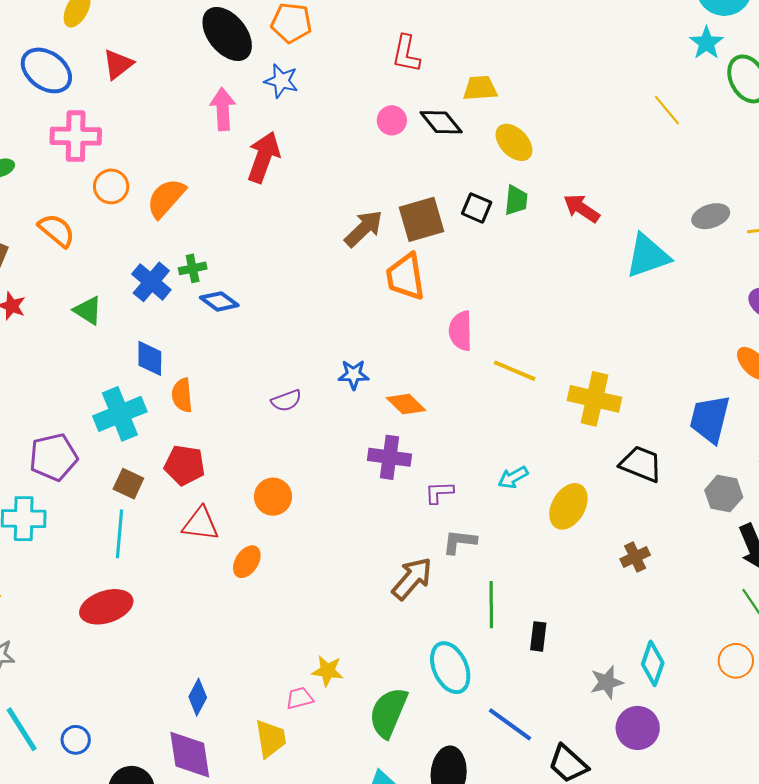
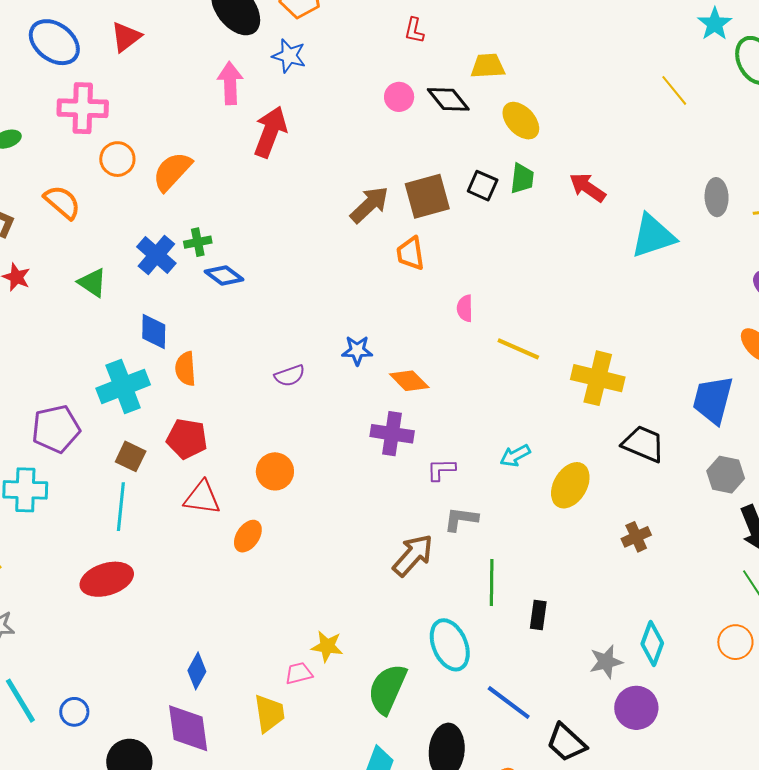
red L-shape: (406, 54) -> (414, 30), size x0.7
gray ellipse: (711, 216) -> (717, 197), turned -75
orange trapezoid: (405, 277) -> (410, 253), size x0.7
pink semicircle: (461, 331) -> (465, 308), size x0.7

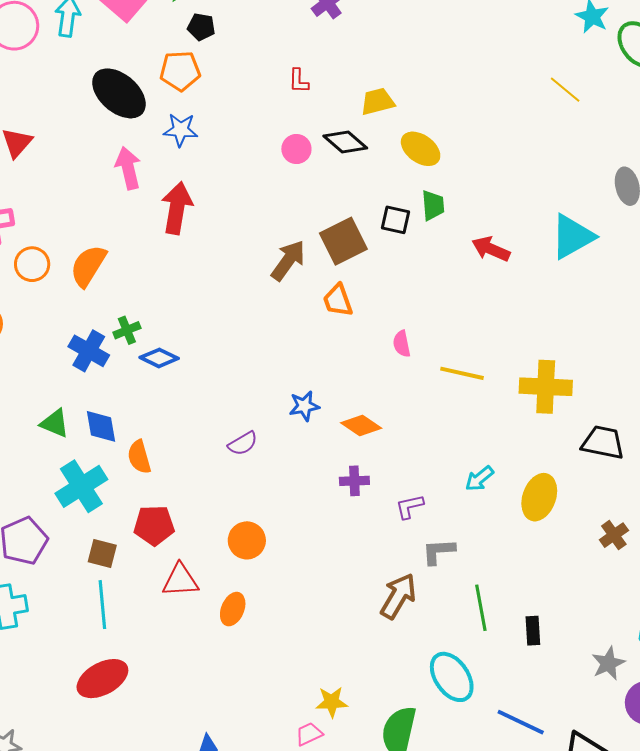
red arrow: (588, 187) -> (491, 249), moved
green triangle: (92, 283) -> (55, 423), moved
purple cross: (392, 434) -> (354, 481), size x0.7

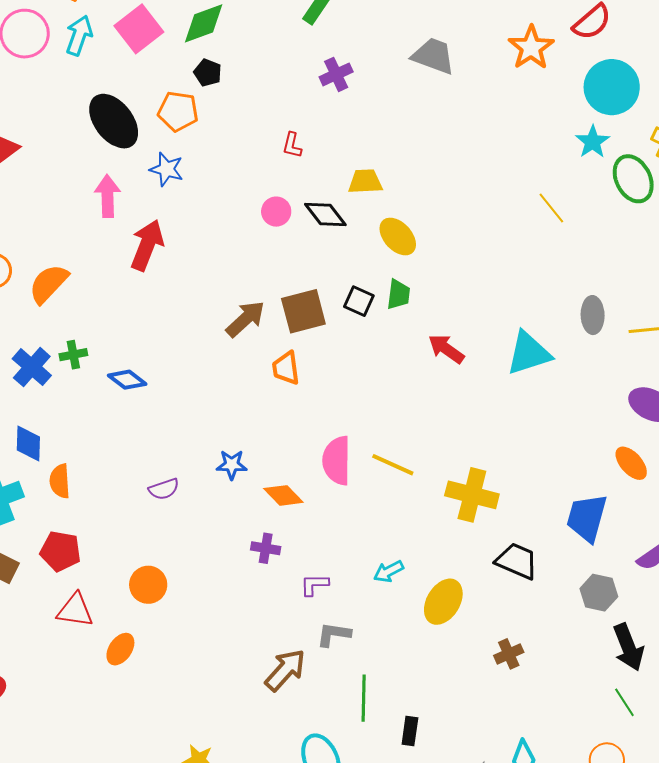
pink semicircle: (402, 344) -> (337, 461), moved, size x1.8
blue diamond: (159, 358) -> (127, 380), moved

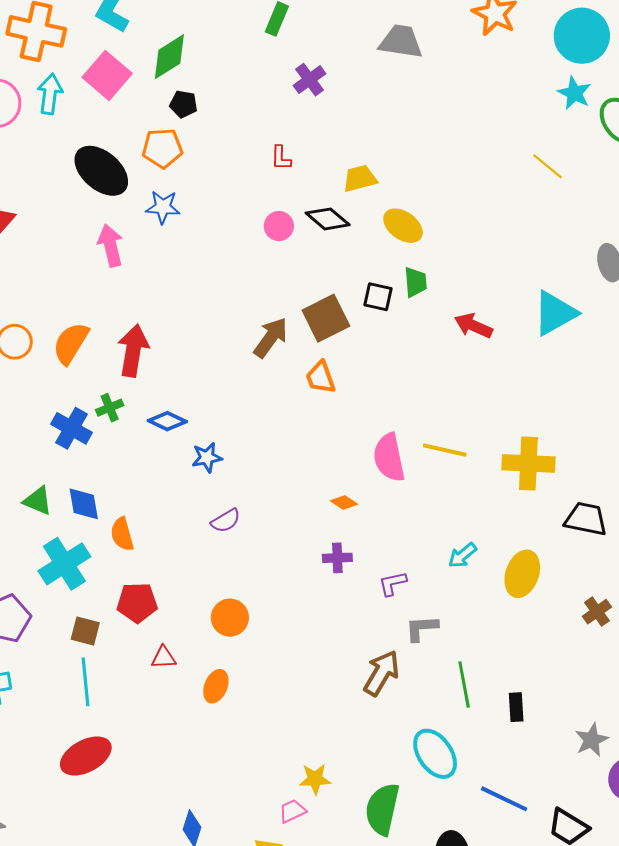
red arrow: (147, 245) -> (133, 351), moved
blue star: (232, 465) -> (207, 457), moved
orange diamond: (283, 495) -> (344, 503), size x0.7
red triangle: (75, 610) -> (164, 658), size x0.7

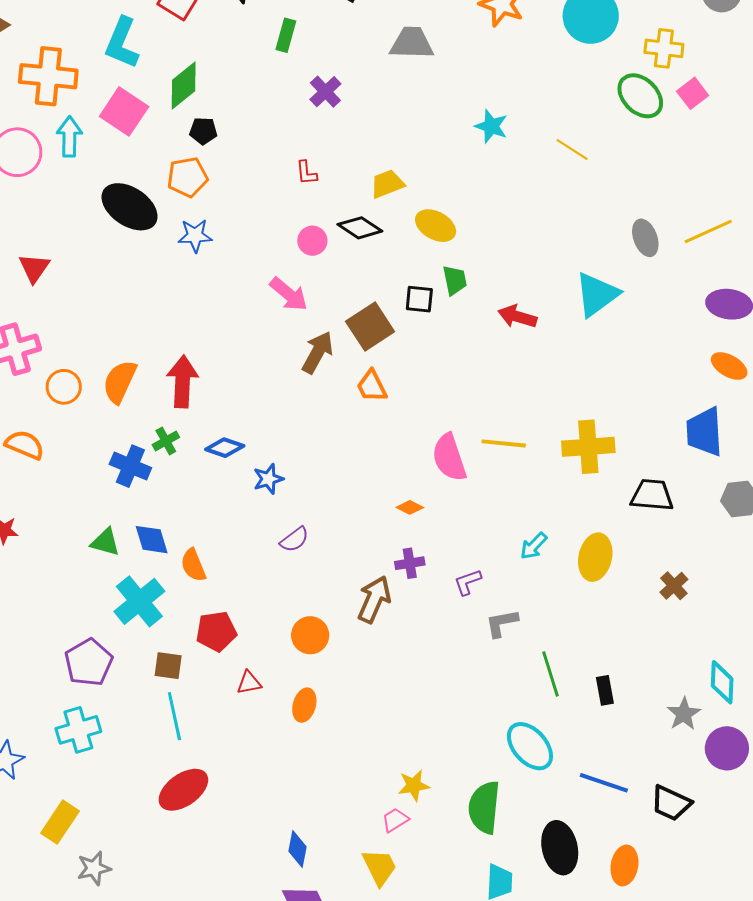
cyan star: (574, 93) -> (491, 126), moved
pink arrow: (111, 245) -> (289, 294), moved, turned 150
brown arrow: (381, 673) -> (374, 599), moved

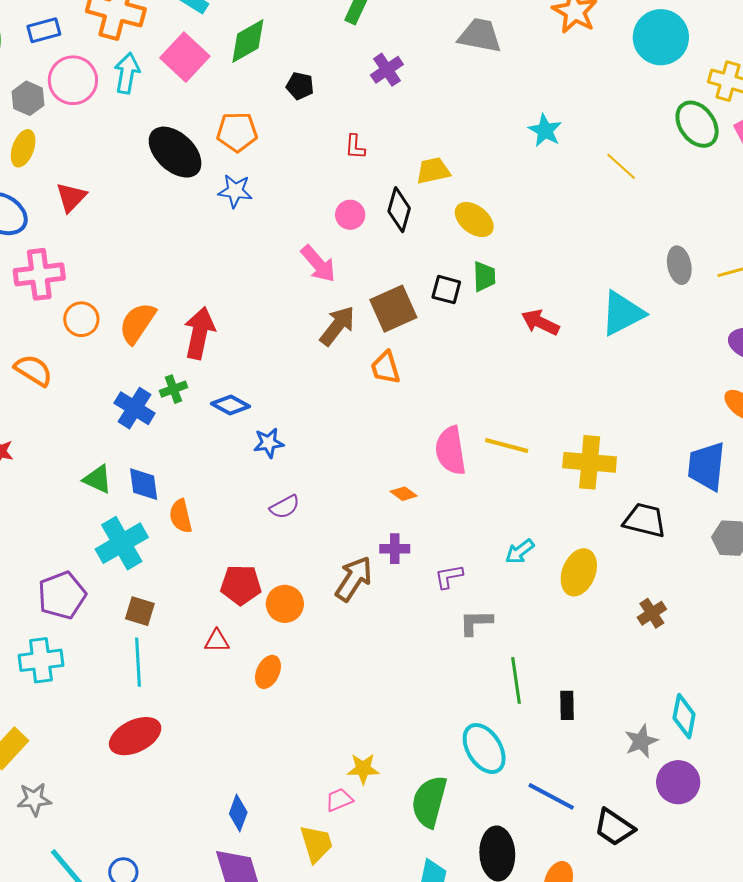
black pentagon: (203, 131) -> (300, 86), moved
black diamond: (360, 228) -> (399, 210), turned 63
red pentagon: (216, 631) -> (241, 585), moved

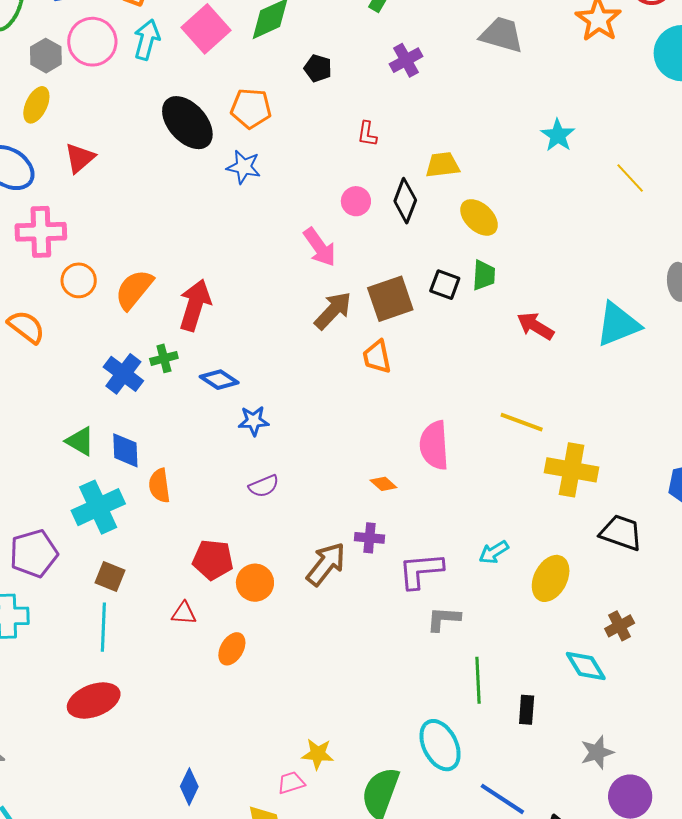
yellow line: (507, 445) -> (522, 422), moved
purple L-shape: (449, 577) -> (421, 571), size x1.6
cyan diamond: (684, 716) -> (586, 666), moved, turned -48

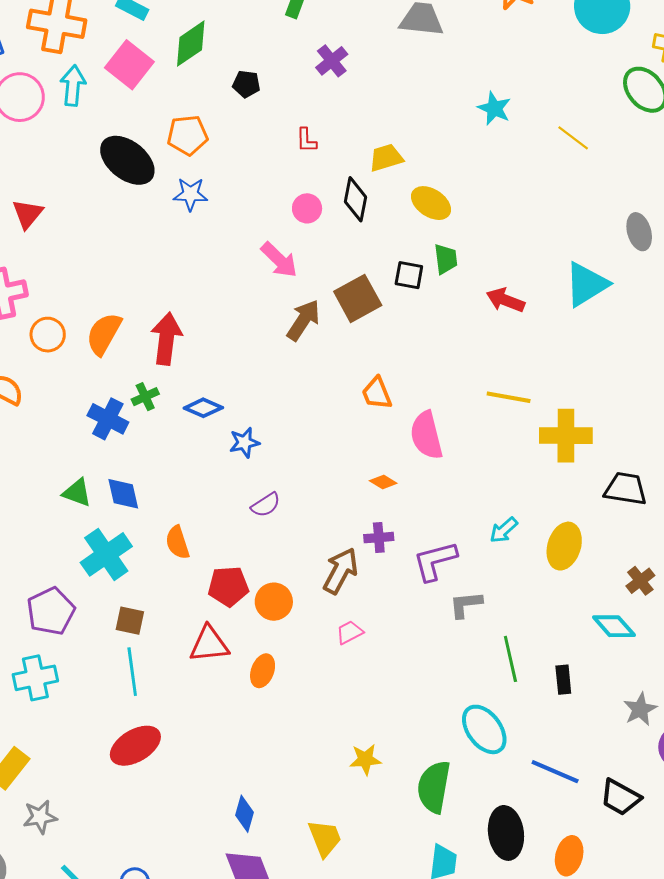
orange trapezoid: (377, 357) -> (377, 393), moved
orange semicircle: (159, 486) -> (178, 542), moved
red triangle: (184, 613) -> (209, 644), size x1.6
pink trapezoid: (291, 783) -> (350, 632), moved

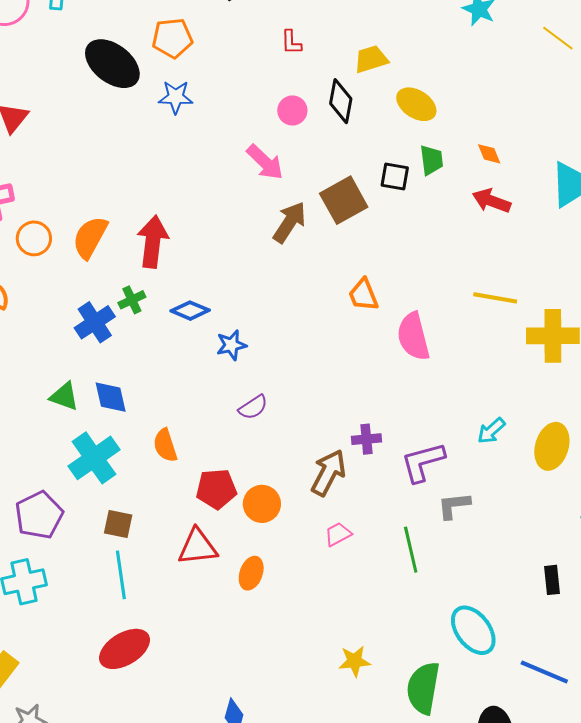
blue cross: (108, 419) -> (95, 322), turned 30
orange diamond: (383, 482) -> (489, 154), moved, turned 36
green line: (510, 659) -> (411, 550), moved

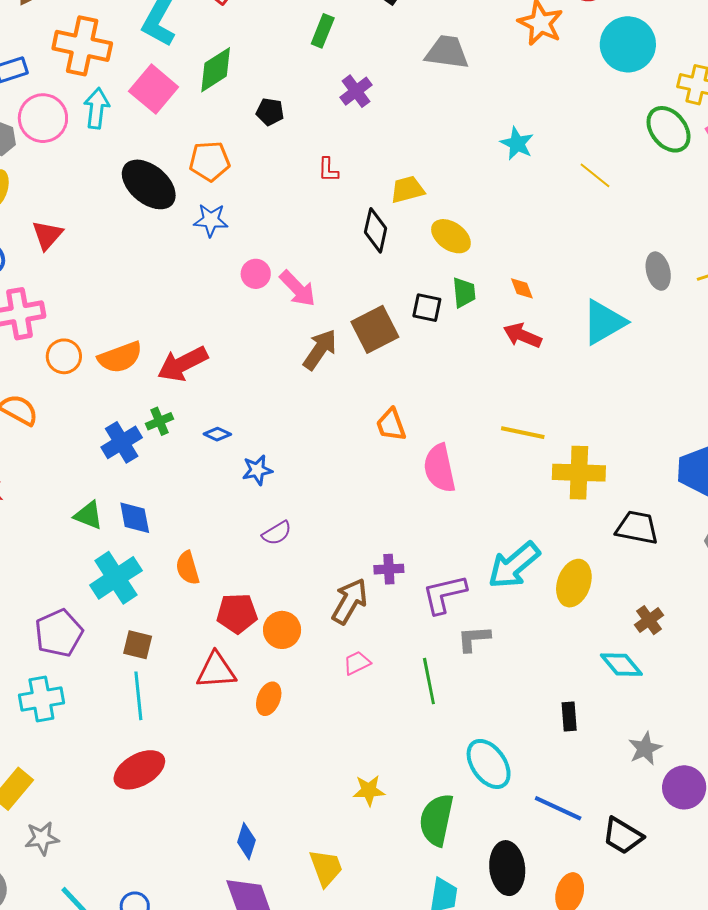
pink circle: (292, 110) -> (256, 274), moved
orange semicircle: (90, 237) -> (120, 357), turned -141
red arrow: (153, 242) -> (182, 364), turned -126
blue diamond: (190, 311) -> (217, 434), size x0.7
cyan arrow: (491, 431) -> (514, 565), size x1.8

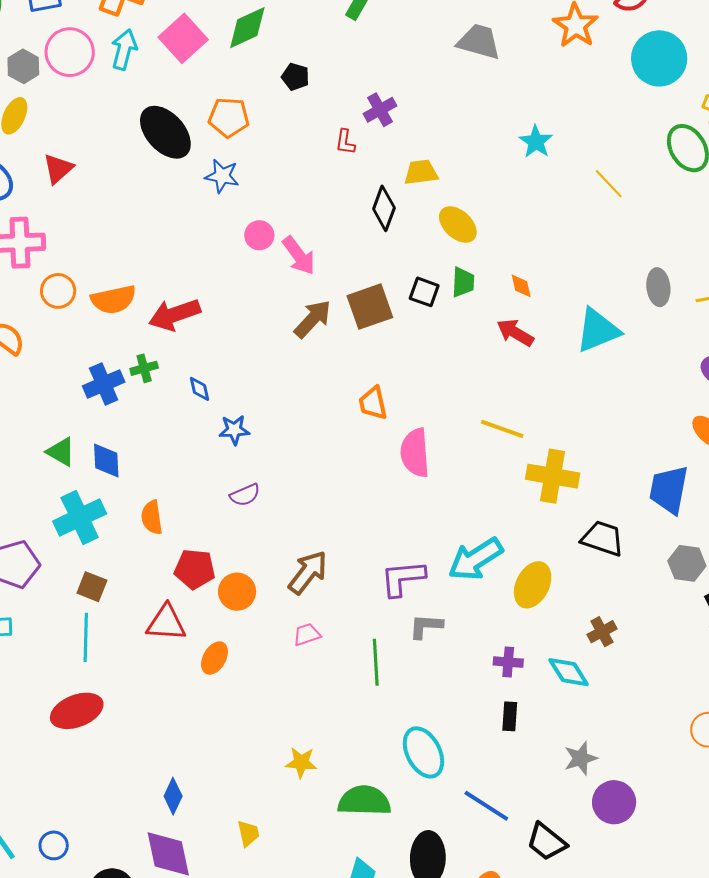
purple cross: (356, 91) -> (380, 110), moved
blue diamond: (217, 434) -> (200, 389), turned 44
purple cross: (389, 569) -> (508, 662), moved
green semicircle: (437, 820) -> (364, 801), turned 72
yellow trapezoid: (326, 868) -> (248, 833), size x0.7

